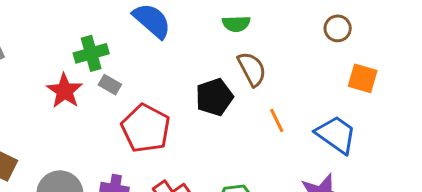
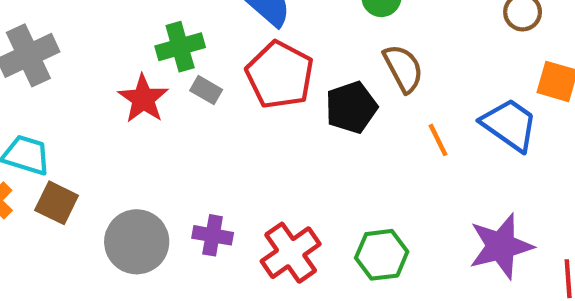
red pentagon: (146, 128) -> (280, 75), moved
blue trapezoid: (336, 135) -> (510, 125), moved

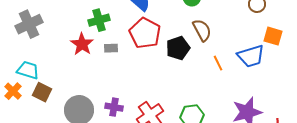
gray rectangle: (206, 90) -> (111, 48), moved, turned -32
blue trapezoid: (510, 125) -> (251, 56), turned 128

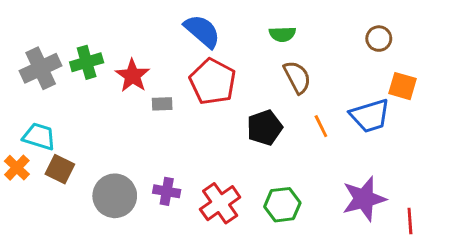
green cross: (99, 20) -> (87, 62), moved
red star: (82, 44) -> (133, 76), moved
black pentagon: (178, 48) -> (265, 128), moved

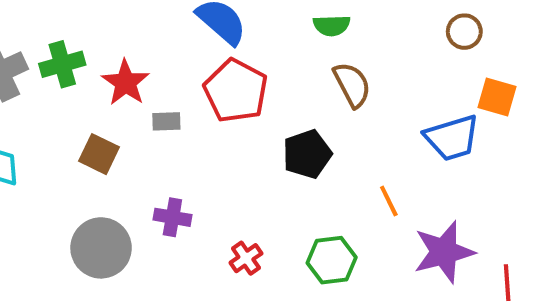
orange line: (321, 126) -> (389, 201), moved
brown square: (60, 169) -> (99, 154), moved
purple cross: (167, 191) -> (172, 217), moved
red cross: (220, 203) -> (246, 258), size x0.6

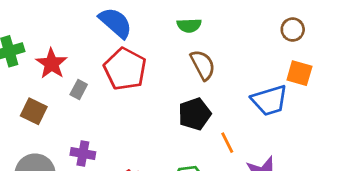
brown circle: (464, 32) -> (293, 30), moved
gray rectangle: (166, 121) -> (79, 89), turned -60
black pentagon: (307, 154) -> (195, 114), moved

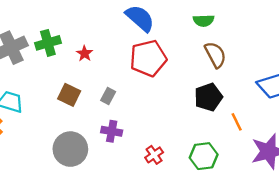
red star: (51, 64) -> (85, 54), size x0.6
red pentagon: (125, 69) -> (148, 58), turned 30
gray rectangle: (79, 89) -> (108, 96), moved

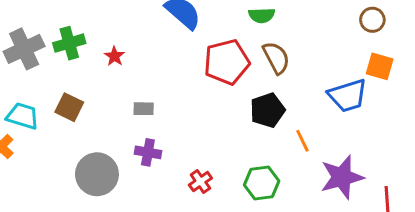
red pentagon: (148, 58) -> (227, 62), moved
brown square: (69, 95) -> (69, 107), moved
gray rectangle: (108, 96) -> (144, 109), turned 63

